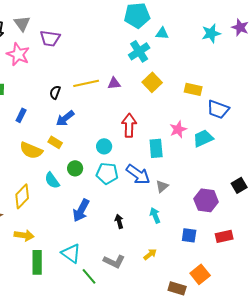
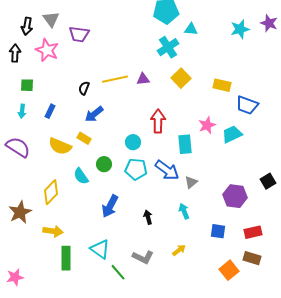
brown rectangle: (177, 288) -> (252, 258), moved

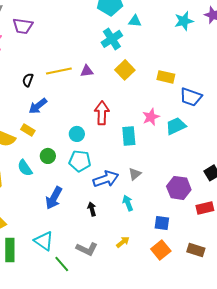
blue arrow: (167, 170) -> (106, 179), moved, turned -55
red rectangle: (253, 232) -> (205, 208), moved
orange square: (229, 270) -> (161, 250), moved

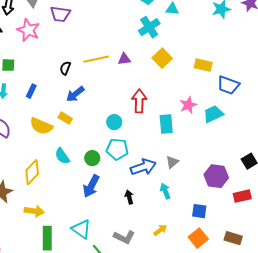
green circle: (48, 156) -> (92, 158), moved

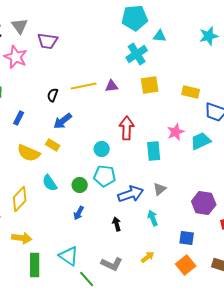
yellow square: (162, 58) -> (150, 85), turned 36
blue arrow: (91, 186) -> (79, 213), size x0.6

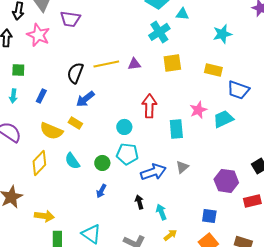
cyan star: (209, 36) -> (222, 34), moved
black semicircle: (53, 95) -> (75, 73), size x1.5
yellow diamond: (20, 199) -> (39, 163), moved
cyan arrow: (153, 218) -> (161, 212), moved

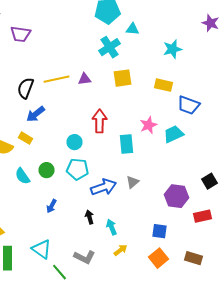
green circle: (102, 163) -> (46, 170), moved

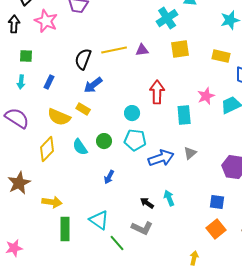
black arrow: (90, 217) -> (147, 203), moved, turned -40
yellow arrow: (120, 250) -> (194, 258), moved, turned -40

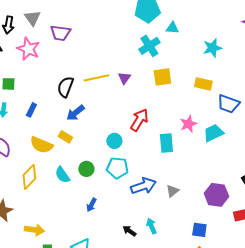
purple triangle: (142, 50) -> (124, 78), turned -48
red arrow: (157, 92) -> (139, 120), turned 30
gray triangle: (190, 153) -> (172, 191), moved

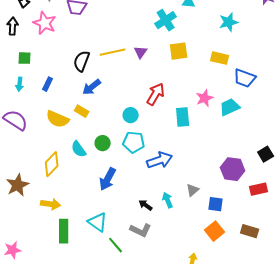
yellow diamond: (29, 177) -> (52, 164), moved
gray triangle: (172, 191) -> (193, 190), moved
blue arrow: (91, 205) -> (108, 179), size x1.6

